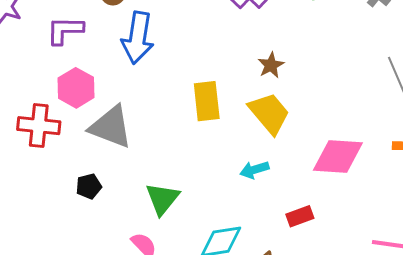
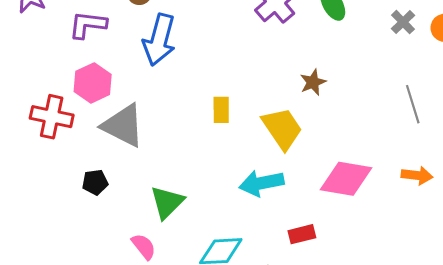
brown star: (271, 65) -> (313, 82), moved
yellow rectangle: (207, 101) -> (221, 110), size x0.7
cyan arrow: (254, 170) -> (262, 183), size x1.5

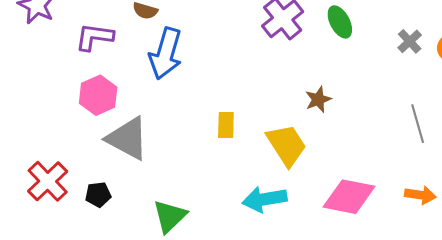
red cross: (52, 117) -> (48, 181), moved, turned 33

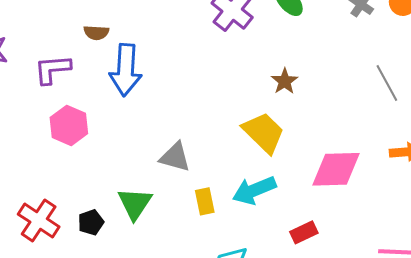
yellow rectangle: (226, 125) -> (205, 201), moved
gray triangle: (127, 138) -> (175, 157), moved, size x0.7
green triangle: (170, 216) -> (135, 204), moved

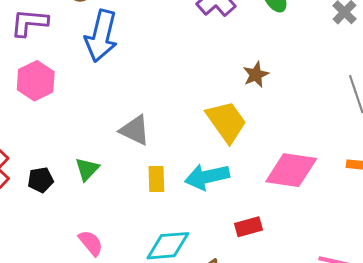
green triangle: (135, 204) -> (87, 169), size x0.7

